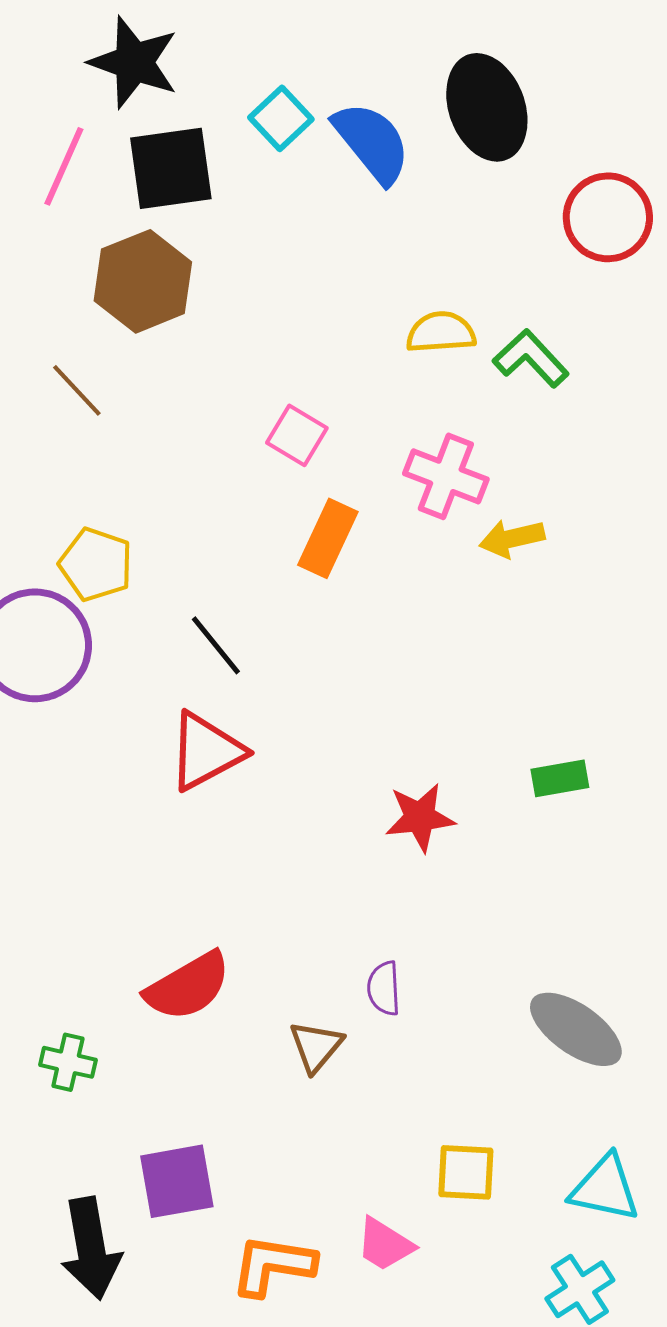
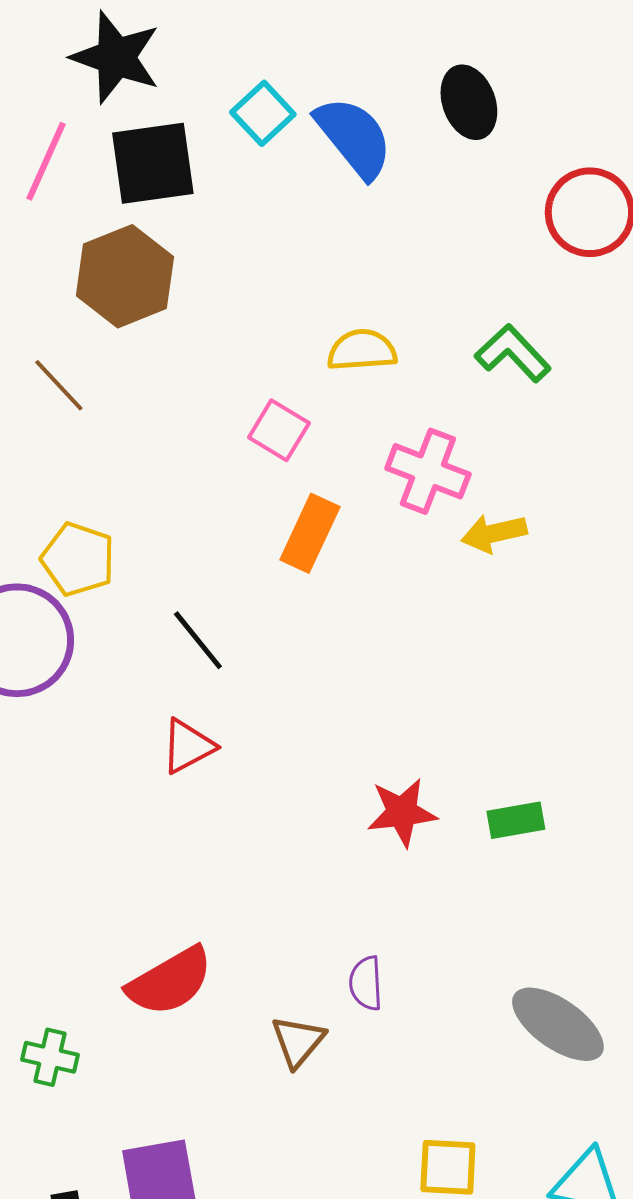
black ellipse: (487, 107) -> (469, 102), size x0.7
yellow semicircle: (441, 332) -> (362, 350), moved
red triangle: (206, 751) -> (188, 746), size x0.7
green rectangle: (560, 778) -> (516, 820), moved

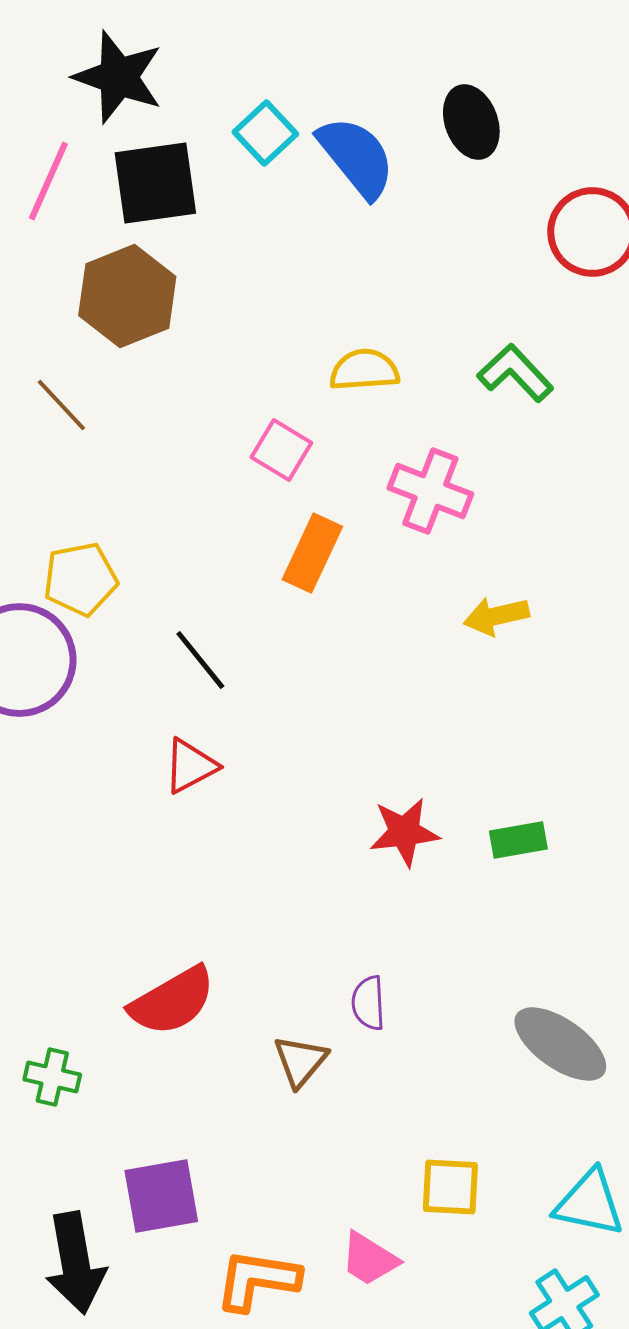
yellow arrow: (494, 533) -> (496, 616), moved
yellow pentagon: (78, 559) -> (80, 579), turned -30

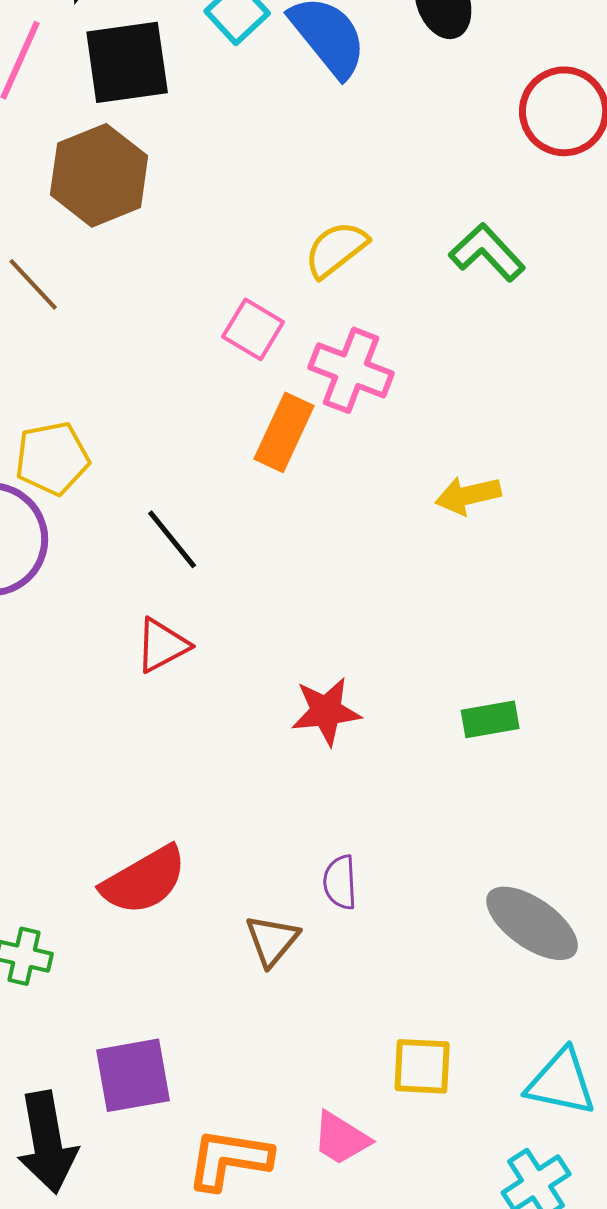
yellow semicircle: (364, 370) -> (336, 249), turned -34
pink cross: (430, 491) -> (351, 370), moved
red star: (404, 832) -> (326, 711), moved

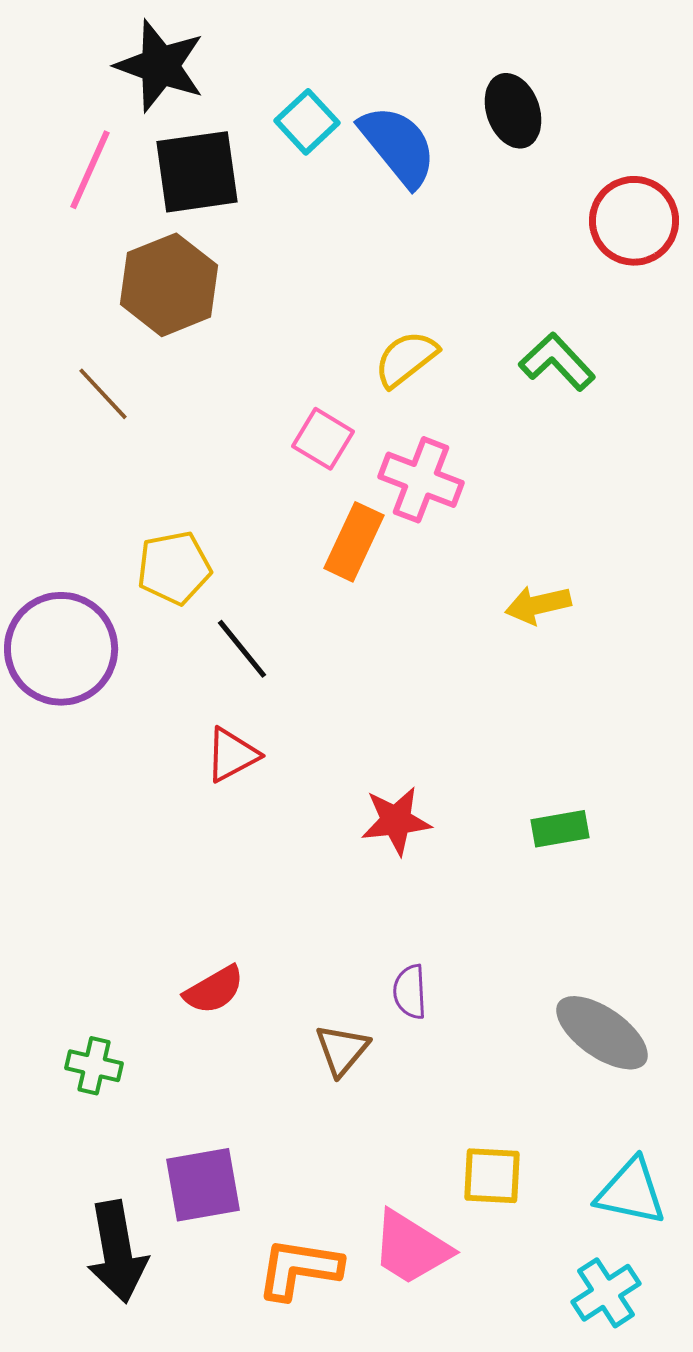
yellow pentagon: (52, 458) -> (174, 568), moved
red semicircle: (144, 880) -> (214, 990), size x0.7
pink trapezoid: (341, 1138) -> (411, 1248), size x1.4

